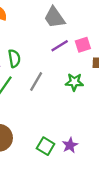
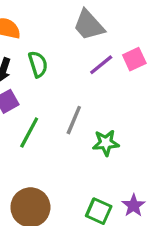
green semicircle: (14, 58) -> (38, 64), moved
green star: (74, 82) -> (106, 143), moved

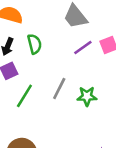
green star: (106, 143) -> (87, 96), moved

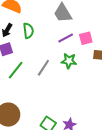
green star: (87, 96) -> (69, 61), moved

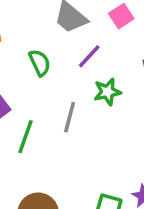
green semicircle: (28, 31) -> (40, 63), moved
pink square: (86, 38) -> (121, 16), moved

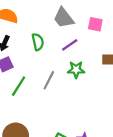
pink square: (121, 16) -> (95, 24), turned 32

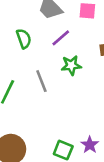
gray line: (49, 80) -> (41, 81), turned -42

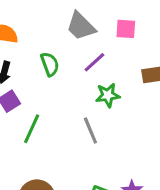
gray line: (41, 81) -> (90, 130), moved

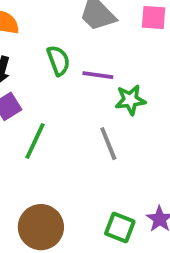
purple line: (94, 62) -> (98, 75), moved, turned 50

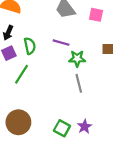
green semicircle: (58, 61) -> (30, 46), moved
gray line: (108, 144) -> (79, 83), moved

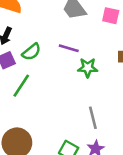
green semicircle: (30, 46) -> (31, 52), turned 63
gray line: (79, 83) -> (93, 118), moved

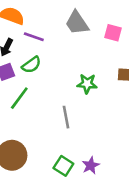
purple line: (69, 48) -> (34, 37), moved
gray line: (93, 118) -> (66, 117), moved

